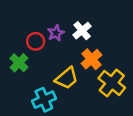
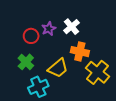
orange cross: (92, 59) -> (80, 52), turned -36
green cross: (19, 63) -> (26, 62), moved

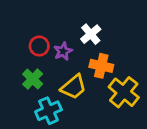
purple star: (49, 29) -> (63, 51), moved

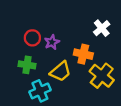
white cross: (91, 34) -> (102, 28), moved
green cross: (33, 79) -> (27, 65), turned -35

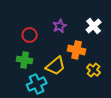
purple star: (52, 42) -> (60, 26), moved
yellow cross: (102, 76) -> (94, 70), size x0.6

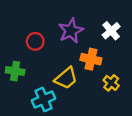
purple star: (60, 26) -> (71, 31), size x1.5
green cross: (25, 60) -> (15, 71), moved

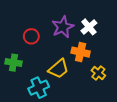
white cross: (111, 31) -> (89, 27), moved

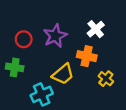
purple star: (63, 27) -> (55, 36), moved
red circle: (31, 36) -> (24, 39), moved

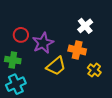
purple star: (55, 36) -> (43, 43), moved
cyan cross: (42, 94) -> (16, 84), moved

